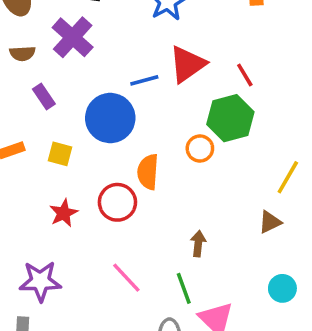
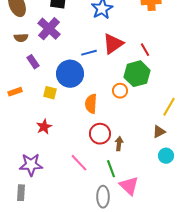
yellow square: (60, 154) -> (50, 93), moved
red circle: (117, 202) -> (100, 134), moved
cyan circle: (282, 288) -> (166, 156), moved

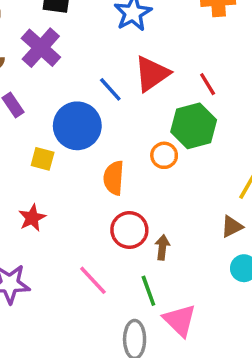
blue line: (89, 53) -> (110, 89), turned 63

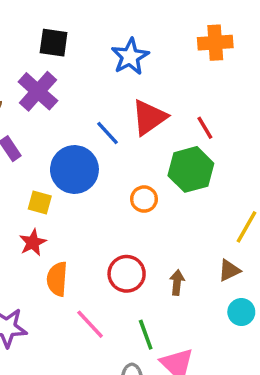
orange circle: (164, 155) -> (144, 199), moved
orange semicircle: (114, 178) -> (57, 279), moved
red star: (32, 218) -> (33, 242), moved
brown arrow: (162, 247) -> (177, 282), moved

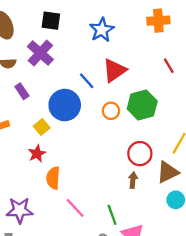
red line: (205, 128) -> (169, 66), moved
orange circle: (144, 199) -> (111, 111), moved
yellow square: (40, 203) -> (42, 127), turned 35
brown triangle: (229, 270) -> (168, 172), size x1.5
red circle: (127, 274) -> (140, 154), moved

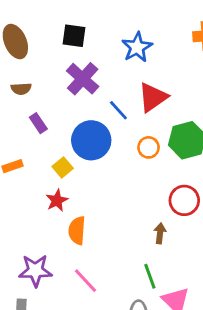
purple cross: (40, 53) -> (83, 79), moved
brown arrow: (133, 180) -> (160, 233), moved
pink line: (75, 208) -> (86, 281), moved

